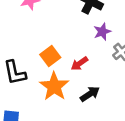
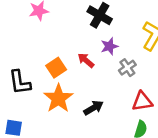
red arrow: (80, 63) -> (86, 60), moved, turned 72

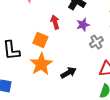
red arrow: (86, 60) -> (55, 22), moved, turned 32
orange square: (56, 68) -> (40, 40), turned -35

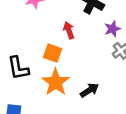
purple star: (83, 25) -> (113, 29), moved

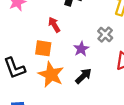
purple star: (113, 29) -> (81, 49), moved

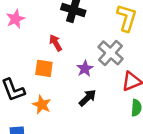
gray cross: (105, 35) -> (111, 53), size x1.5
orange star: (51, 75) -> (42, 105), moved, size x0.7

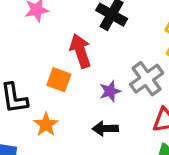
red arrow: (56, 43) -> (80, 51), size x1.5
black arrow: (88, 98) -> (105, 129), turned -150

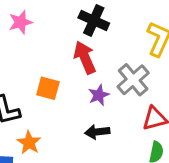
red arrow: (80, 51) -> (85, 58), moved
orange star: (46, 125) -> (29, 143), moved

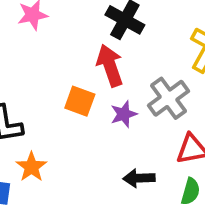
orange square: (48, 88) -> (80, 101), moved
black arrow: (97, 132) -> (139, 178), moved

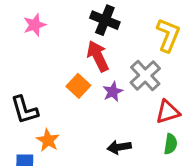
orange square: (80, 101) -> (78, 86), turned 30
black arrow: (139, 178) -> (119, 147), moved

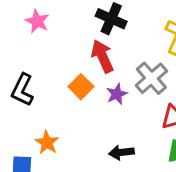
pink star: (35, 25) -> (37, 21), turned -30
black L-shape: (24, 110) -> (22, 90), moved, turned 40

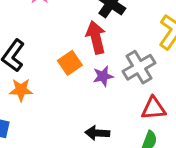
orange star: (47, 143) -> (21, 90), moved, turned 30

